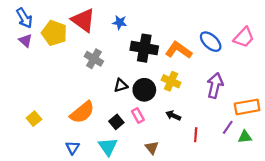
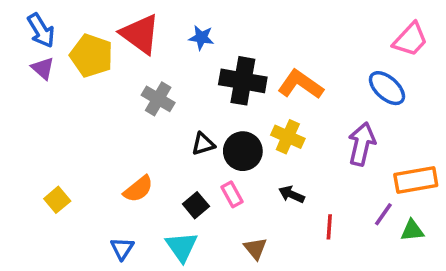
pink trapezoid: (244, 37) -> (410, 39), moved
blue ellipse: (211, 42) -> (387, 88), moved
orange semicircle: (82, 112) -> (138, 189), size x0.7

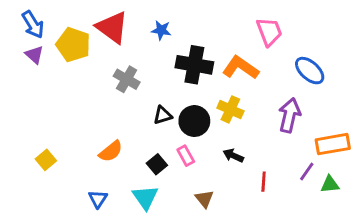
pink trapezoid: (410, 39) -> (269, 32), moved, turned -64

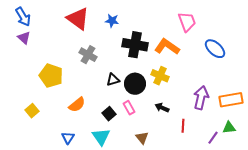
yellow pentagon: (73, 45) -> (51, 76), moved
purple arrow: (289, 115) -> (201, 98), moved
purple line: (307, 171) -> (213, 138), moved

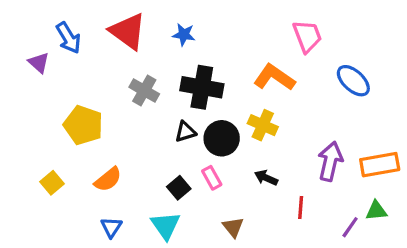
blue arrow: (23, 17) -> (68, 38), moved
black cross: (135, 45) -> (202, 87), moved
orange semicircle: (77, 105) -> (108, 179), moved

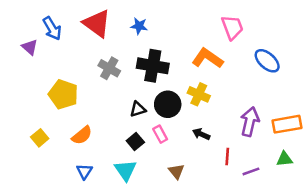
black triangle: (185, 132) -> (138, 109), moved
purple line: (350, 227) -> (251, 171), moved, turned 35

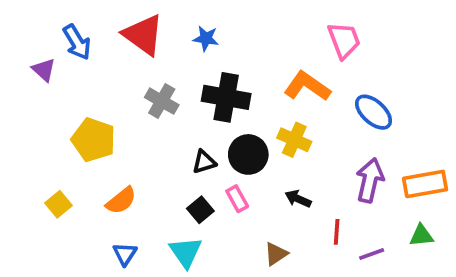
blue ellipse: (267, 61) -> (374, 112), moved
brown triangle: (176, 171) -> (276, 254), moved, turned 35

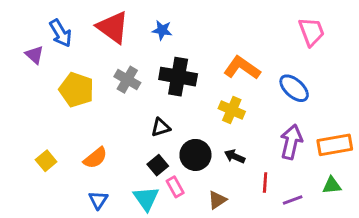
pink trapezoid: (344, 40) -> (312, 32), moved
yellow pentagon: (94, 140) -> (77, 90), moved
black circle: (248, 154) -> (195, 155), moved
pink rectangle: (237, 199) -> (175, 187), moved

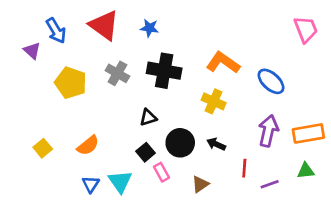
pink trapezoid: (312, 32) -> (306, 29), moved
cyan triangle: (146, 198) -> (120, 182), moved

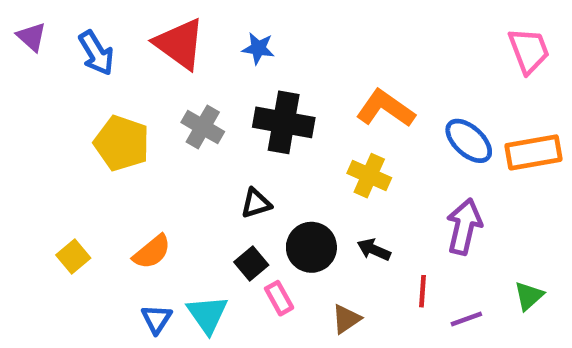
purple triangle: (32, 51) -> (32, 37), moved
orange rectangle: (308, 133) -> (533, 152), moved
green triangle: (306, 171) -> (529, 296), turned -36

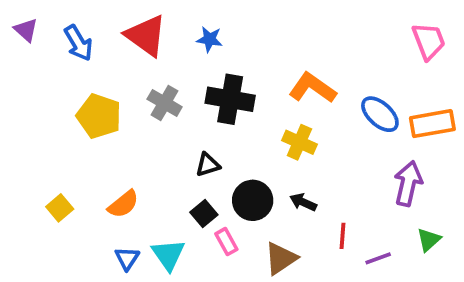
purple arrow: (464, 226) -> (408, 183), moved
brown triangle: (346, 319) -> (281, 258), size x1.4

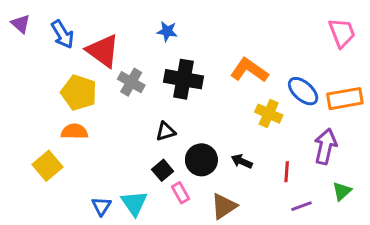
red triangle: (146, 36) -> (103, 51), moved
yellow cross: (299, 142) -> (269, 114), moved
orange semicircle: (123, 204) -> (74, 131), moved, turned -140
yellow square: (60, 208) -> (48, 166), size x1.4
red line: (343, 236) -> (287, 172), moved

